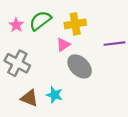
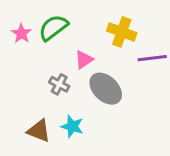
yellow cross: (75, 24) -> (122, 32), moved, turned 30
gray cross: (17, 63) -> (59, 84), moved, size x0.6

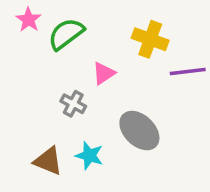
pink star: (21, 33) -> (29, 20), moved
gray ellipse: (106, 89) -> (139, 131), moved

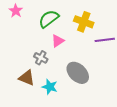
green semicircle: (66, 34) -> (49, 19), moved
brown triangle: (48, 161) -> (27, 78), moved

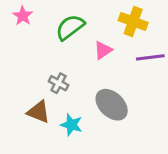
yellow cross: (84, 22) -> (133, 22), moved
pink triangle: (58, 41) -> (103, 50), moved

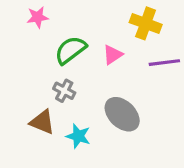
pink star: (23, 16) -> (38, 17), moved, turned 30
green semicircle: (70, 27) -> (70, 50), moved

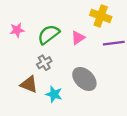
pink star: (38, 17) -> (17, 30), moved
gray cross: (64, 91) -> (44, 63), turned 32

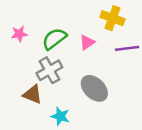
gray cross: (44, 63) -> (49, 70), size x1.5
cyan star: (54, 94) -> (60, 116), moved

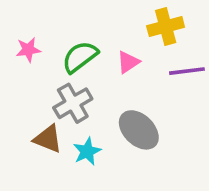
yellow cross: (112, 18) -> (166, 26), turned -35
cyan star: (60, 116) -> (87, 151), moved, turned 30

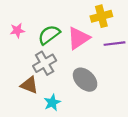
pink triangle: (128, 62) -> (78, 38), size x1.6
cyan star: (87, 151) -> (52, 103), moved

